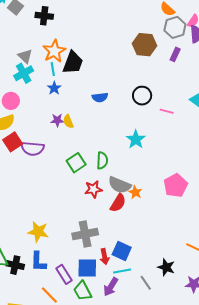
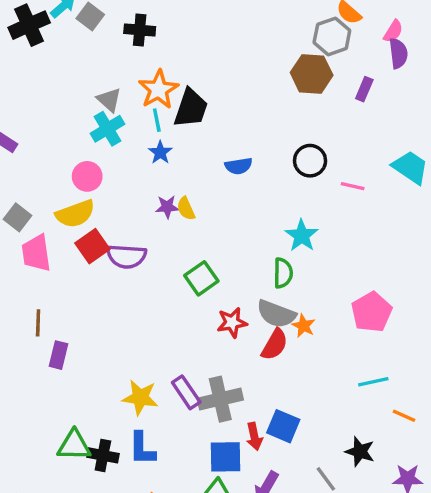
gray hexagon: (175, 27) -> (332, 36), moved
green semicircle: (102, 160) -> (283, 273), moved
cyan line: (122, 271) -> (373, 382), moved
purple rectangle: (64, 274) -> (186, 392), moved

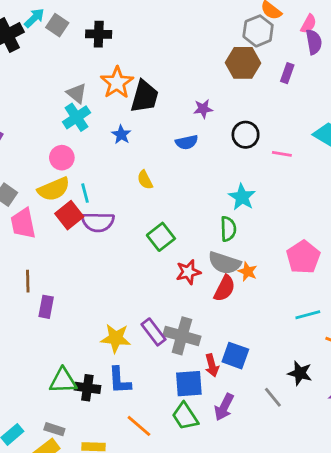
cyan line: (157, 120) -> (85, 193), moved
purple star: (167, 207) -> (203, 109), moved
gray cross: (220, 399) -> (182, 336), turned 32

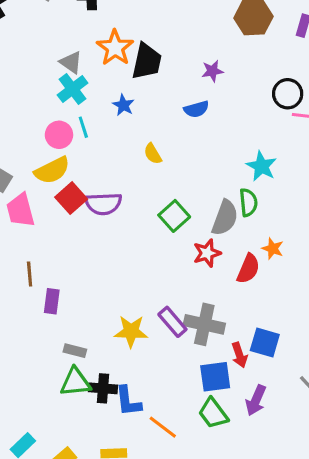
black circle: (246, 135) -> (288, 94), moved
cyan line: (85, 193) -> (83, 127), moved
gray semicircle: (224, 263) -> (225, 218), moved, turned -84
blue L-shape: (119, 380) -> (128, 401), moved
gray rectangle: (54, 429) -> (75, 351), moved

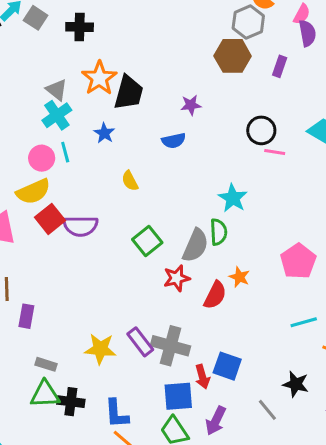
blue L-shape: (128, 401) -> (117, 414), moved

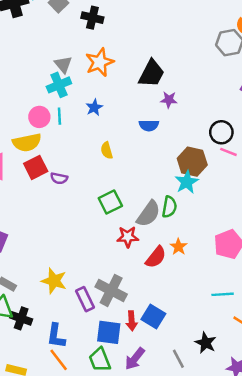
brown hexagon: (233, 56) -> (192, 162), moved
black trapezoid: (129, 93) -> (151, 74), moved
purple semicircle: (80, 226) -> (59, 178), size x0.6
purple rectangle: (140, 342) -> (85, 299), moved

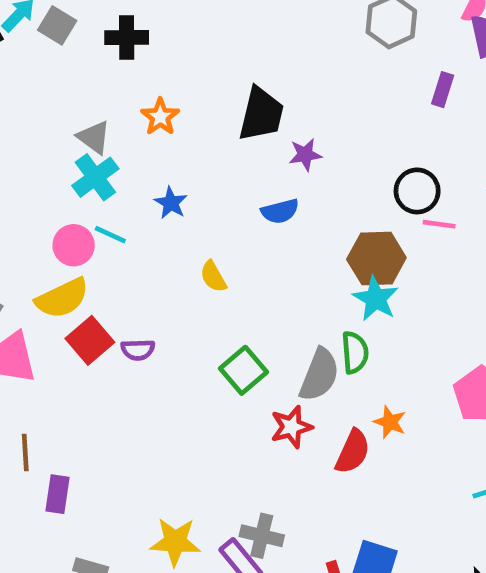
orange star: (100, 62) -> (160, 117), size x0.7
cyan line: (59, 116) -> (110, 235), turned -49
gray cross: (111, 290) -> (262, 536), moved, size x0.7

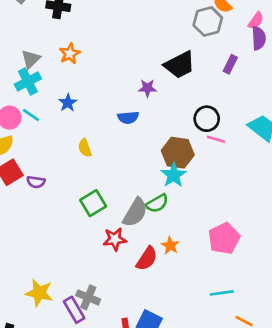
black trapezoid: (261, 114) -> (180, 65), moved, turned 40
gray triangle: (94, 137) -> (31, 59), turned 30
green semicircle: (355, 352) -> (157, 203), turned 55

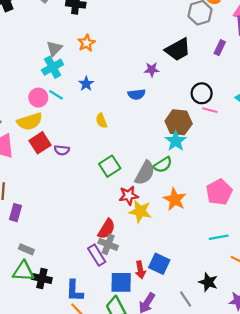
orange star: (170, 246) -> (175, 199), size x1.5
red semicircle: (147, 259) -> (106, 229), moved
yellow star: (39, 293) -> (140, 211), moved

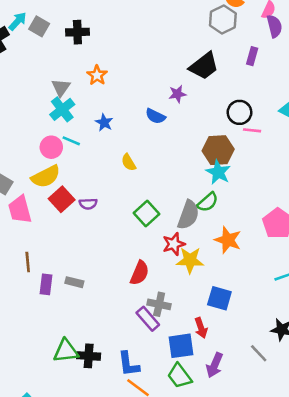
blue semicircle: (137, 94) -> (155, 116), moved, turned 42
red semicircle: (106, 229) -> (140, 273), moved
gray rectangle: (26, 249) -> (74, 282), moved
blue square: (159, 264) -> (219, 298), moved

